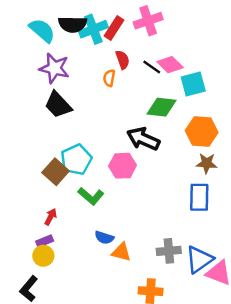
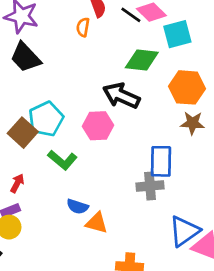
blue rectangle: (199, 197) -> (161, 161), moved
gray cross: (169, 251) -> (150, 186), moved

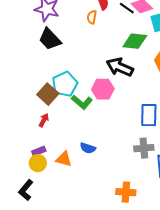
green L-shape: (62, 160) -> (82, 102), moved
red arrow: (17, 183) -> (44, 120), moved
gray cross: (150, 186) -> (144, 148), moved
orange triangle: (97, 223) -> (64, 159), moved

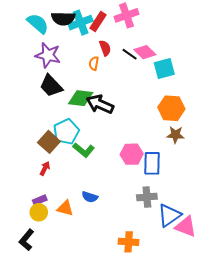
green diamond: (135, 41) -> (81, 98), moved
black arrow: (120, 67) -> (100, 104), moved
pink hexagon: (103, 89) -> (132, 154), moved

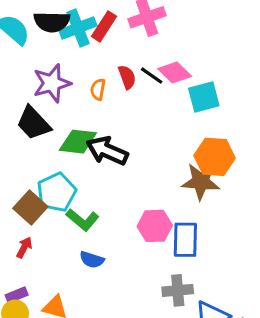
red semicircle: (105, 48) -> (127, 77), moved
purple star: (48, 55) -> (52, 83), moved, turned -30
brown star: (175, 135) -> (201, 181), moved, size x1.4
blue semicircle: (90, 197) -> (92, 260), moved

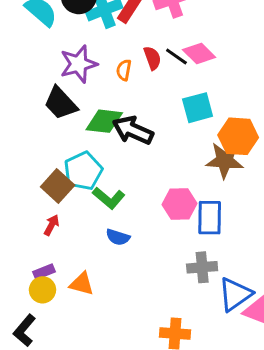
cyan square: (204, 97) -> (198, 108), moved

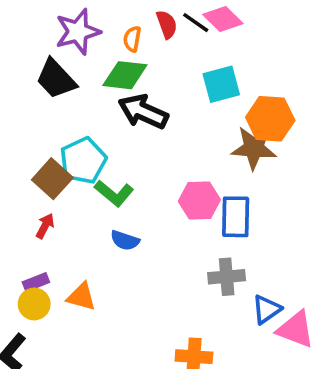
green diamond: (104, 121) -> (125, 75), moved
blue triangle: (235, 294) -> (267, 309), size x0.7

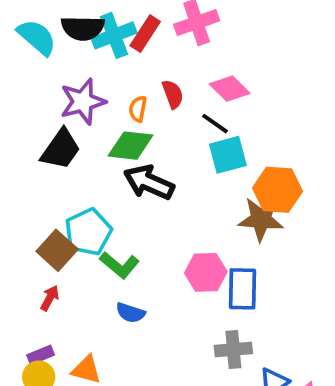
black line: (196, 23) -> (215, 124), moved
black trapezoid: (56, 79) -> (61, 149), turned -102

